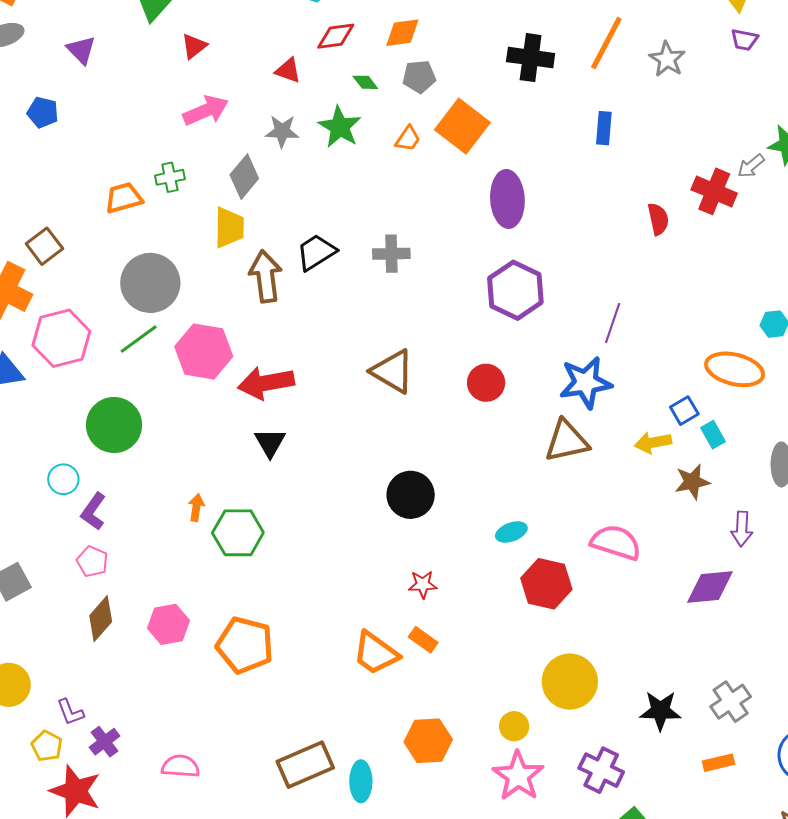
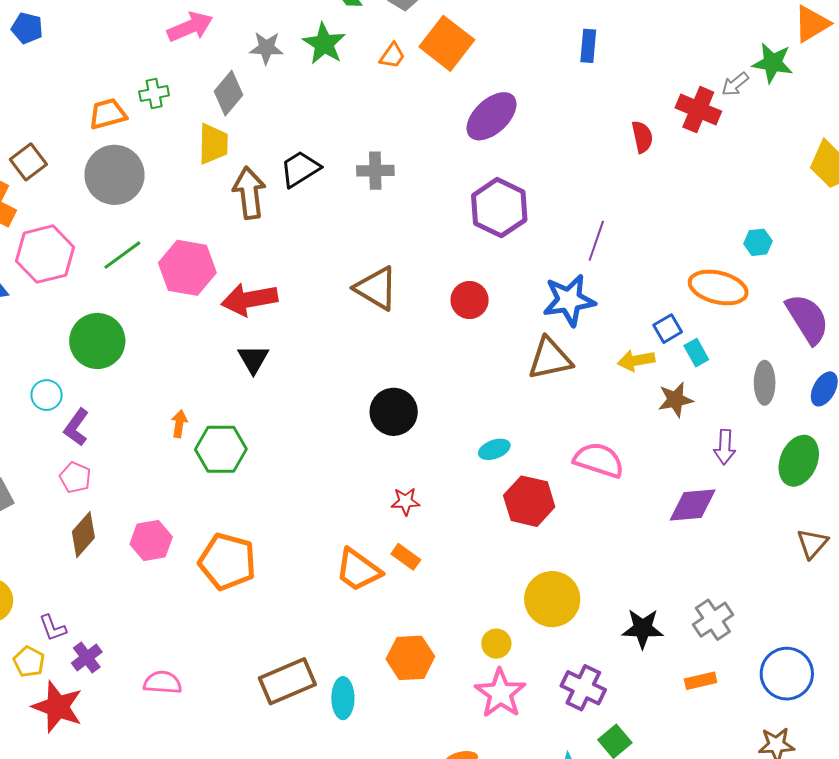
purple ellipse: (507, 199) -> (492, 116), turned 50
gray circle: (150, 283) -> (115, 175), moved

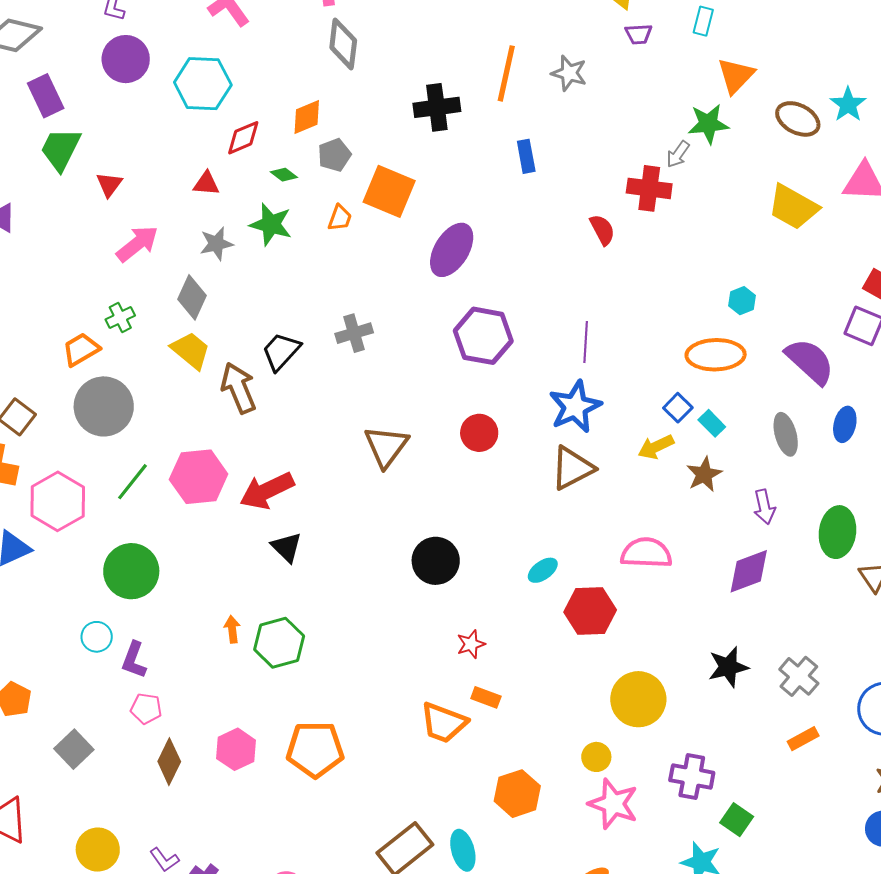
yellow trapezoid: (213, 144) -> (191, 350), turned -36
brown triangle: (376, 288) -> (386, 446), turned 51
green ellipse: (799, 461) -> (837, 532), moved
black star: (643, 629) -> (728, 667), moved

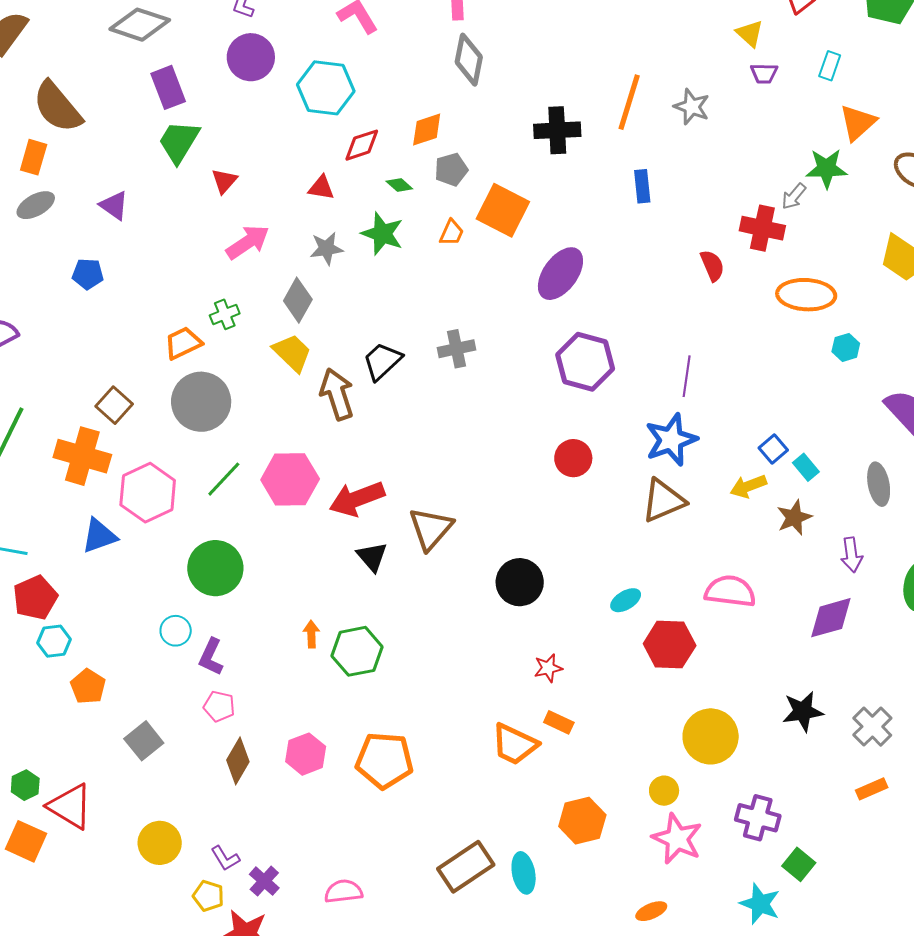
orange ellipse: (716, 355) -> (806, 295), moved
brown triangle: (386, 446) -> (431, 529), moved

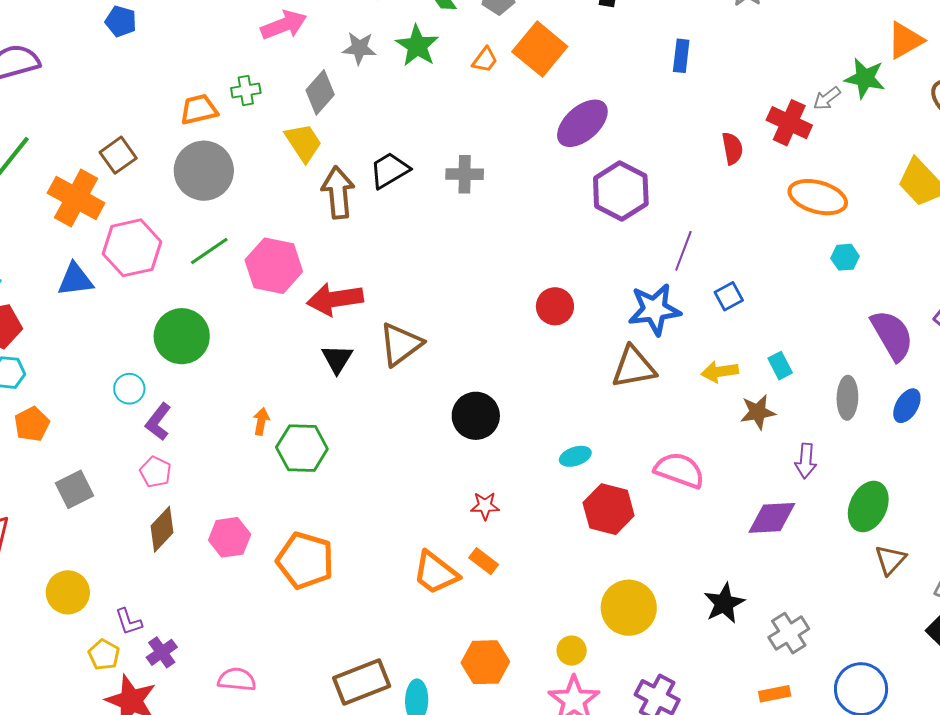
purple hexagon: (585, 362) -> (621, 191), moved
blue square: (773, 449) -> (729, 296), moved
black star: (803, 711) -> (724, 603), turned -30

